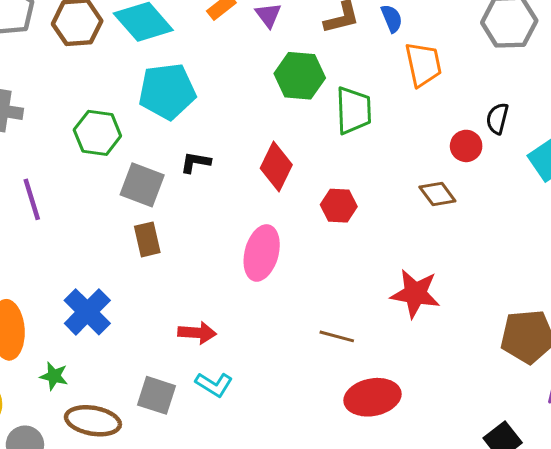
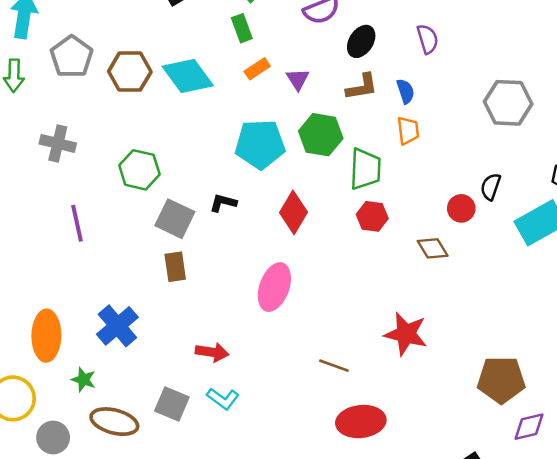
orange trapezoid: (423, 64) -> (408, 130), moved, size x0.7
cyan pentagon: (167, 91) -> (260, 144), moved
red hexagon: (339, 206) -> (372, 216), moved

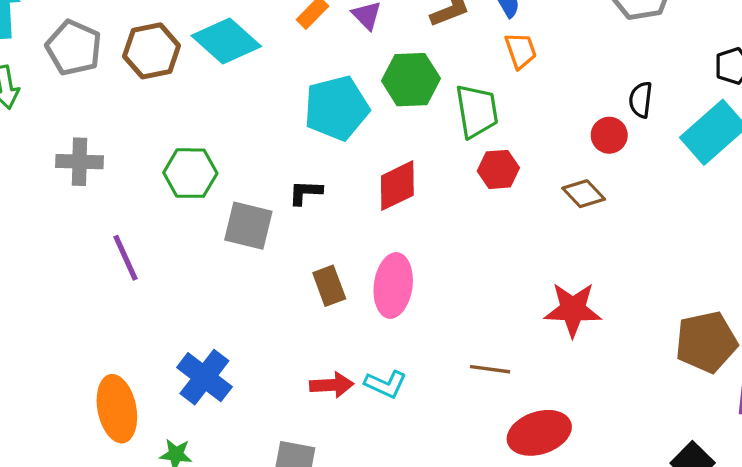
red diamond: (293, 212) -> (397, 186), turned 45
brown rectangle: (175, 267) -> (329, 286), moved
cyan L-shape: (223, 399) -> (386, 384), moved

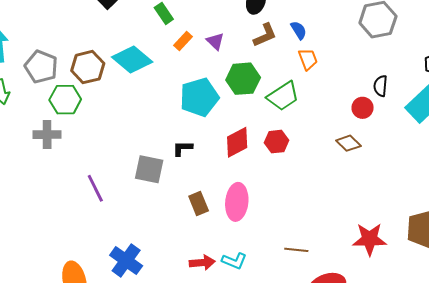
green trapezoid: (477, 111) -> (283, 96), turned 68
red hexagon: (498, 169) -> (276, 142), moved
green hexagon: (190, 173) -> (65, 100), moved
purple line: (126, 258) -> (95, 188), moved
red star: (573, 309) -> (370, 239), moved

